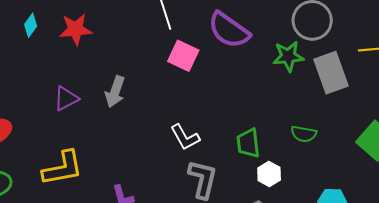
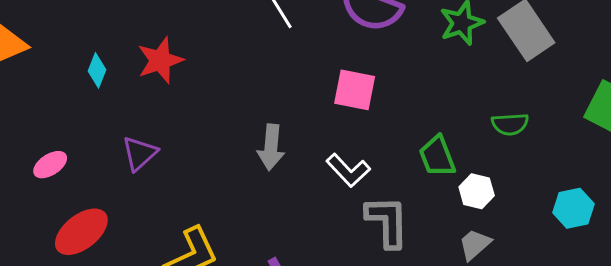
pink square: (183, 56) -> (355, 90), moved
gray arrow: (115, 92) -> (271, 147), moved
purple triangle: (66, 98) -> (140, 153), moved

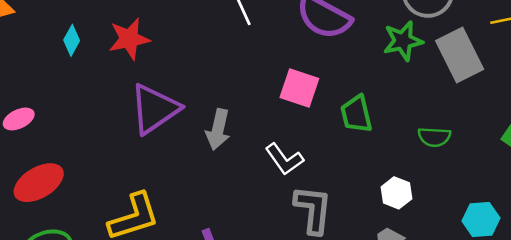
purple triangle: (140, 153) -> (155, 109), moved, size x1.6
green trapezoid: (437, 156) -> (356, 114), moved

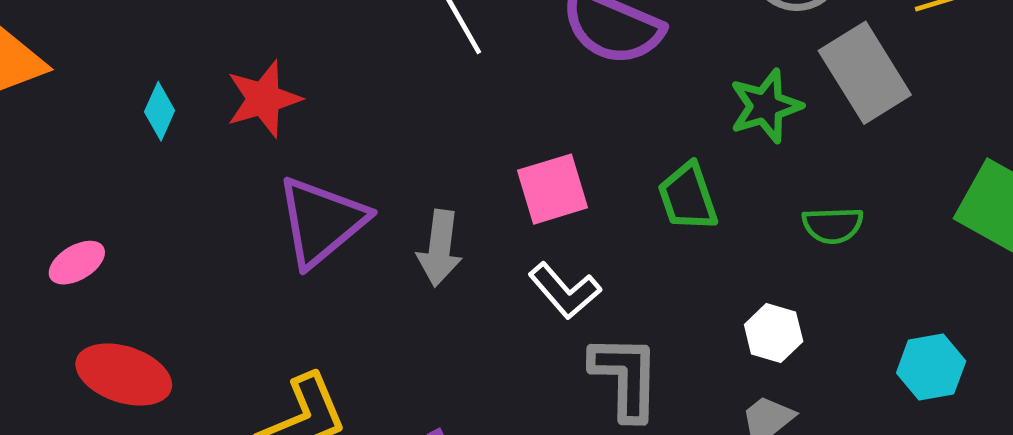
green star: (403, 41) -> (766, 106), moved
pink square: (299, 88) -> (553, 189), moved, turned -30
red ellipse: (39, 183) -> (124, 375), turned 54

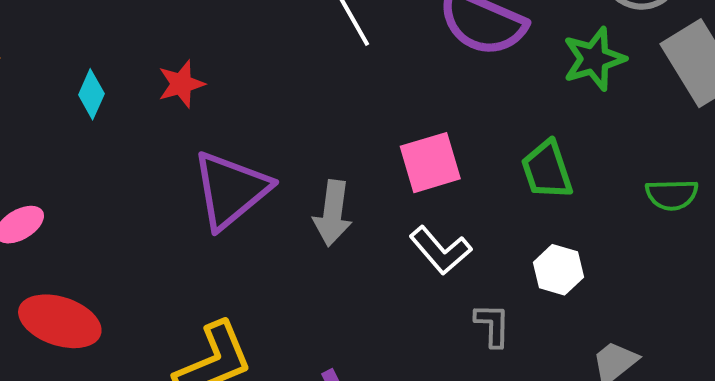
red star: (264, 99) -> (181, 84), size x0.7
green star: (766, 106) -> (594, 59), moved
white hexagon: (774, 333) -> (558, 270), moved
gray L-shape: (625, 377) -> (492, 325), size x0.6

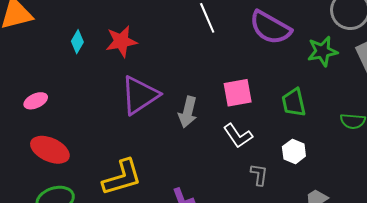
red star: (181, 84) -> (121, 41), size x1.4

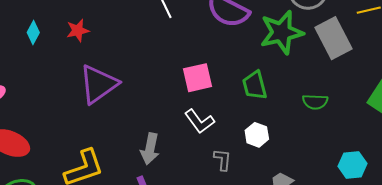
red star: (121, 41) -> (78, 30), size x0.7
green star: (322, 51) -> (282, 32), size x1.4
gray arrow: (188, 112) -> (150, 149), moved

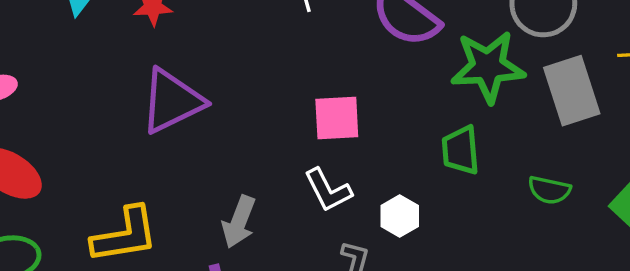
green trapezoid: (255, 85) -> (461, 150), moved
green semicircle: (315, 102) -> (549, 190), moved
white hexagon: (257, 135) -> (400, 216), moved

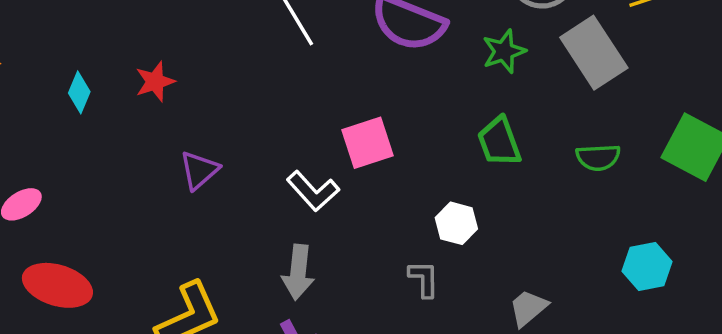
green star: (488, 67) -> (504, 51), size x0.6
purple triangle: (172, 101) -> (199, 170), size x0.6
white L-shape: (328, 190) -> (313, 191), moved

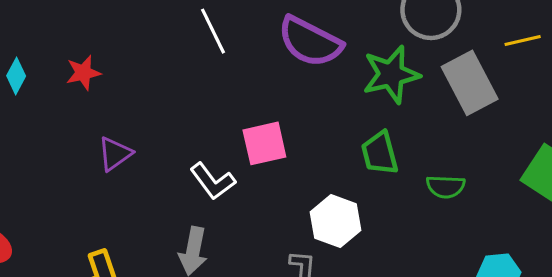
green star: (504, 51) -> (391, 74), size x1.5
green semicircle: (598, 157) -> (446, 187), moved
white hexagon: (456, 223) -> (336, 221), size x1.4

